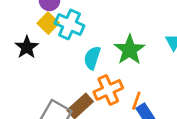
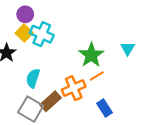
cyan semicircle: (92, 58) -> (33, 78), moved
orange line: (136, 101) -> (97, 76), moved, turned 40

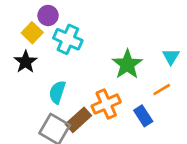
yellow square: (24, 33) -> (32, 33), moved
orange line: (97, 76) -> (162, 89), moved
blue rectangle: (104, 108) -> (143, 116), moved

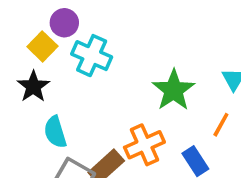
orange line: (162, 89) -> (221, 125), turned -30
cyan semicircle: (57, 92) -> (55, 132), moved, turned -35

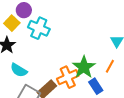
green star: (174, 90) -> (84, 67), moved
cyan semicircle: (55, 132) -> (19, 70), turned -42

